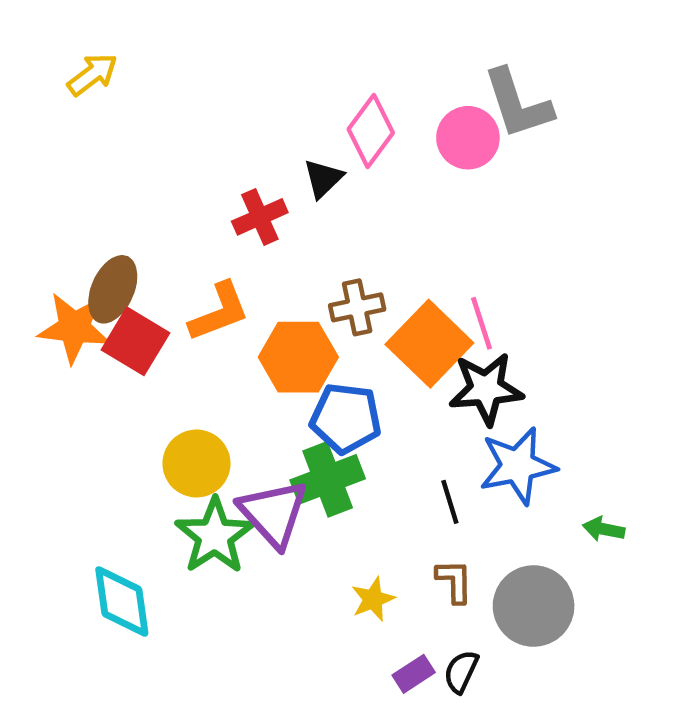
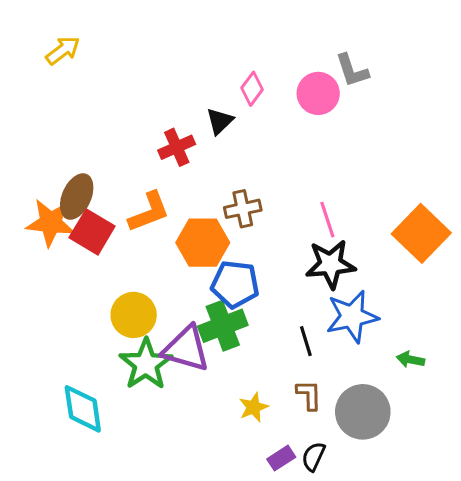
gray L-shape: (518, 104) -> (352, 70), size x0.7
pink diamond: (371, 131) -> (252, 89), size x0.7
orange square: (429, 344) -> (421, 233), moved
purple triangle: (273, 513) -> (186, 349), turned -32

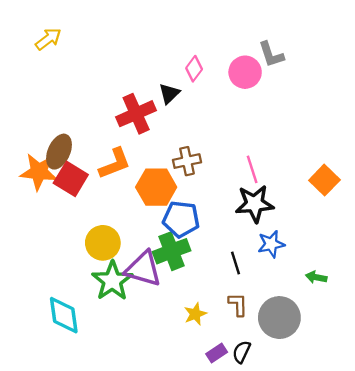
red cross: (177, 147) -> (136, 114), size x1.4
orange square: (421, 233) -> (324, 180), size x0.7
blue star: (352, 316) -> (271, 244), size x0.7

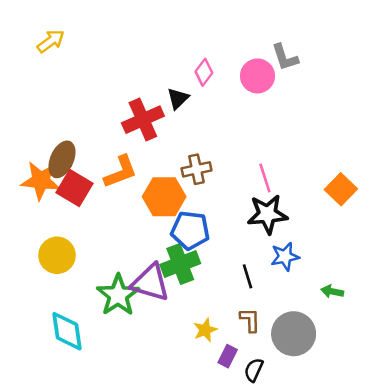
yellow circle: (103, 243) -> (57, 255), moved
purple rectangle: (217, 353) -> (228, 356), moved, turned -30

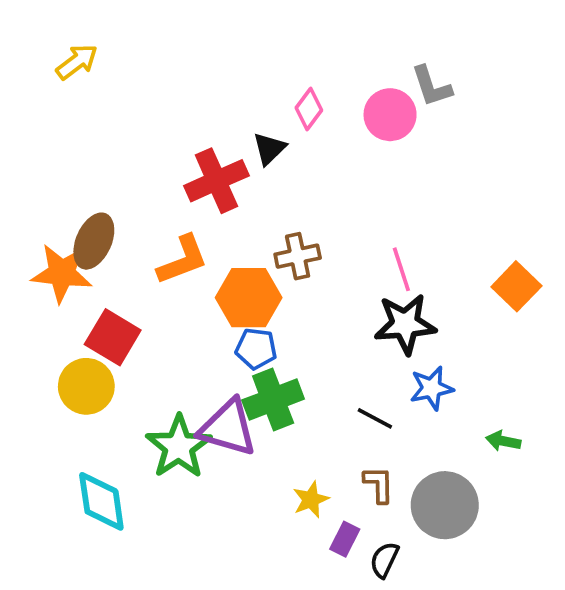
red square: (74, 188) -> (113, 337), moved
blue pentagon: (190, 230) -> (256, 349), moved, size x0.7
black line: (248, 276) -> (375, 418), turned -45

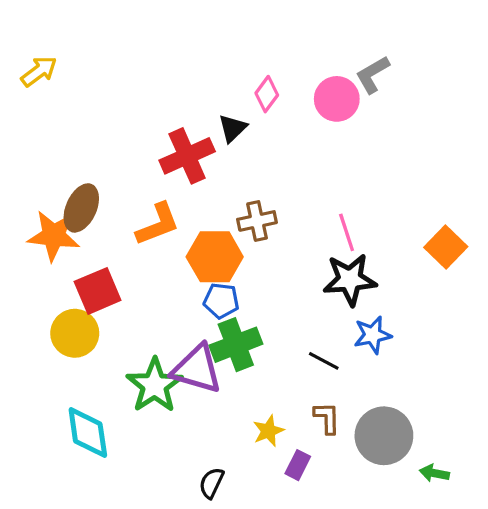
yellow arrow: (77, 62) -> (39, 71), moved
gray L-shape: (432, 86) -> (373, 75), turned 78
red square: (113, 337) -> (98, 291), turned 36
green arrow: (503, 441) -> (434, 473), moved
black semicircle: (384, 560) -> (211, 483), moved

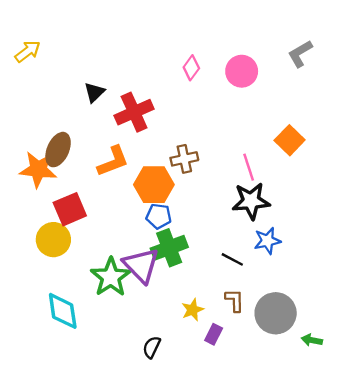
gray L-shape: (373, 75) -> (300, 54), moved
black triangle: (233, 128) -> (94, 92), moved
orange square: (446, 247) -> (290, 140), moved
purple triangle: (197, 369) -> (141, 265), turned 30

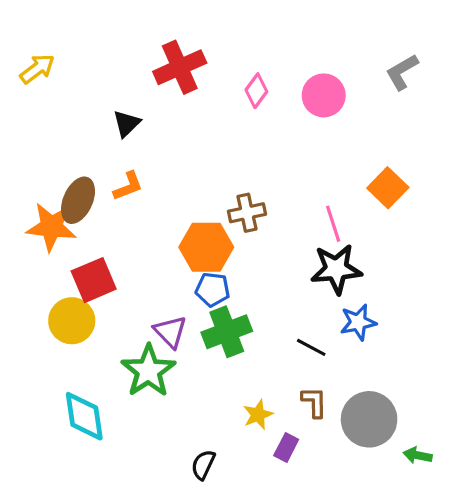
red cross: (134, 112) -> (180, 67), moved
orange L-shape: (113, 161) -> (128, 186), moved, size x0.7
purple triangle: (141, 265) -> (170, 332), moved, size x0.7

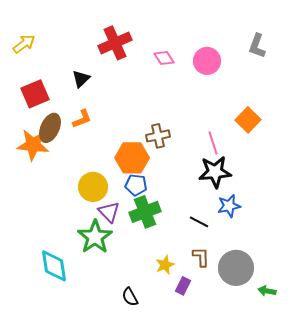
gray L-shape: (402, 72) -> (257, 46), turned -40
pink diamond: (256, 91) -> (164, 58), turned -70
red square: (94, 280) -> (35, 94), moved
yellow circle: (72, 321) -> (93, 187), moved
black semicircle: (203, 465) -> (130, 297), turned -54

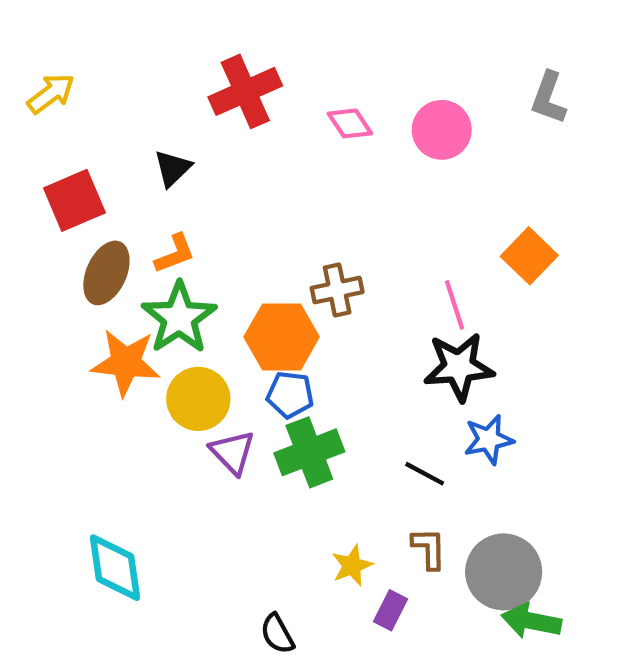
orange star: (33, 145) -> (126, 363), moved
green star: (95, 237) -> (179, 318), moved
green arrow: (267, 291) -> (531, 621), moved, size x1.5

